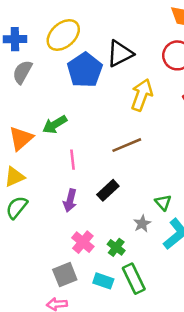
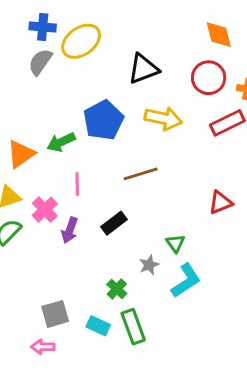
blue cross: (15, 39) -> (43, 27), moved
blue pentagon: (85, 70) -> (103, 120), moved
gray semicircle: (22, 72) -> (40, 62), moved
yellow arrow: (142, 95) -> (163, 118), turned 76
pink cross: (83, 242) -> (45, 210), moved

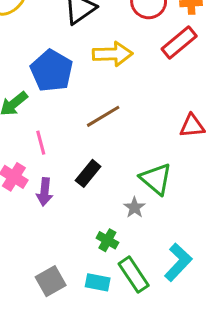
red triangle: (220, 203) -> (192, 126), turned 30
green triangle: (175, 243) -> (156, 179), size x1.6
cyan L-shape: (186, 281) -> (178, 262), moved

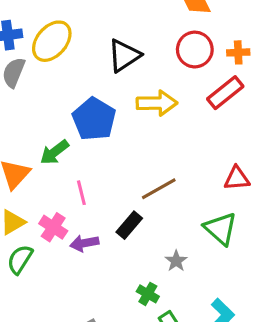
brown line: (103, 116) -> (159, 189), moved
green triangle: (156, 179) -> (221, 229), moved
purple arrow: (45, 192) -> (84, 243), turned 72

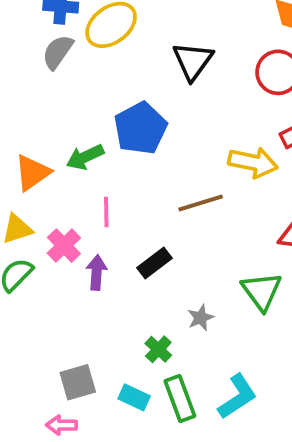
black triangle: (124, 56) -> (193, 61), turned -33
yellow arrow: (157, 103) -> (253, 162), moved
brown line: (159, 189) -> (201, 203), moved
purple arrow: (84, 243) -> (97, 273), turned 92

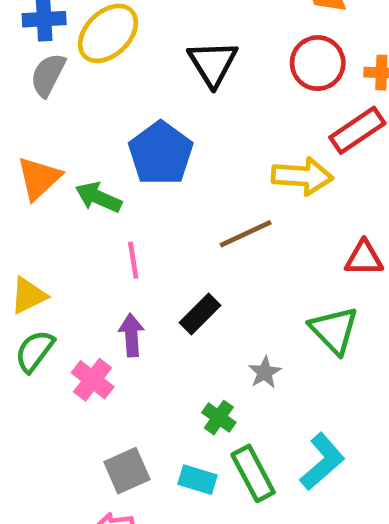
green arrow: (85, 157) -> (98, 197), turned 57
orange triangle: (32, 173) -> (39, 178), moved
pink cross: (64, 246) -> (93, 380), moved

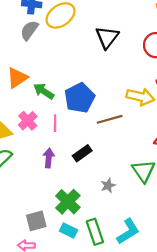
blue pentagon: (161, 153) -> (80, 98), moved
pink cross: (93, 380) -> (28, 121), moved
green cross: (219, 418) -> (68, 202), moved, size x1.6

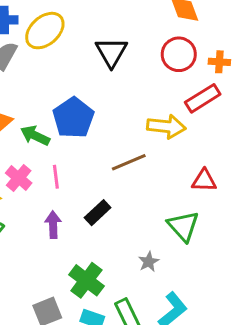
blue pentagon: (80, 98) -> (73, 118), moved
gray star: (108, 185) -> (149, 262), moved

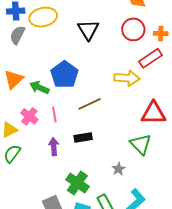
yellow ellipse: (45, 31) -> (43, 17), turned 32
brown line: (129, 162) -> (90, 104), moved
red triangle: (204, 181) -> (154, 113), size x1.5
black rectangle: (98, 213) -> (83, 137), turned 36

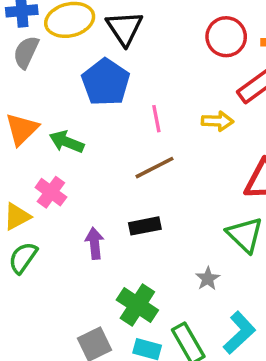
black triangle: (88, 30) -> (124, 28), moved
blue pentagon: (64, 75) -> (106, 82), moved
yellow arrow: (127, 78) -> (217, 121), size x0.7
pink line: (54, 114) -> (156, 119), moved

